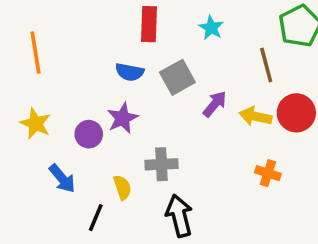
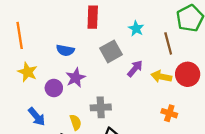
cyan star: (211, 28) -> (136, 29), moved
blue semicircle: (130, 72) -> (65, 50), moved
yellow star: (35, 123) -> (28, 72), moved

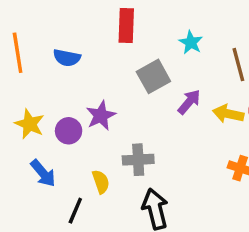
blue semicircle: (65, 50) -> (67, 58), moved
yellow star: (28, 72) -> (29, 124), moved

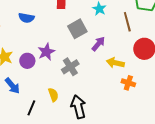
yellow arrow: (228, 114) -> (115, 63), moved
gray cross: (138, 160) -> (70, 67), moved, turned -30
yellow semicircle: (101, 182) -> (53, 95), moved

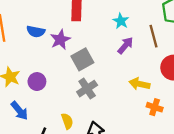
gray square: (77, 29) -> (82, 59), moved
purple arrow: (98, 44) -> (125, 45), moved
purple star: (46, 52) -> (60, 40), moved

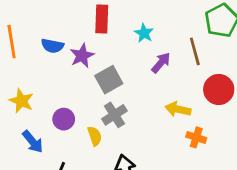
cyan star: (121, 21) -> (144, 33), moved
purple circle: (37, 82) -> (64, 119), moved
yellow semicircle: (67, 121) -> (95, 136), moved

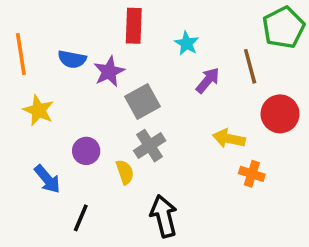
yellow star: (21, 101) -> (39, 110), moved

